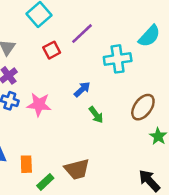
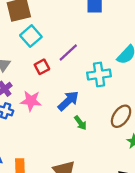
blue arrow: (82, 89) -> (68, 101), size x1.5
pink star: (39, 105) -> (31, 101), moved

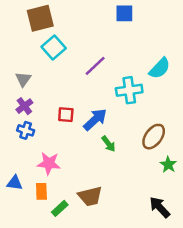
red square: (42, 67) -> (66, 115), moved, turned 32
pink star: (31, 101) -> (49, 163), moved

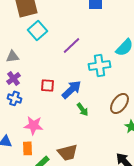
gray triangle: (23, 79) -> (12, 56), turned 48

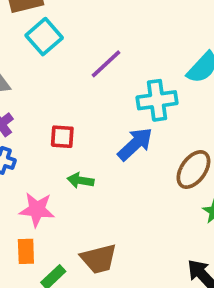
blue arrow: (72, 89) -> (135, 144), moved
green arrow: (82, 109) -> (81, 180), moved, turned 136

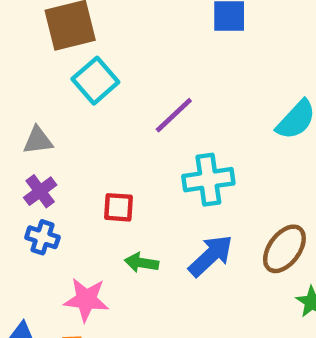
cyan cross: (157, 100) -> (208, 180), moved
blue arrow: (135, 144) -> (211, 256), moved

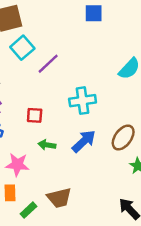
purple line: (174, 115) -> (48, 64), moved

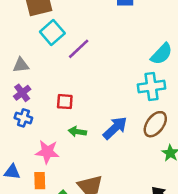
cyan cross: (83, 101) -> (151, 86), moved

